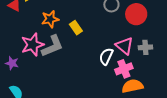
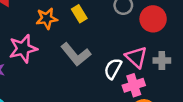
yellow rectangle: (76, 28) -> (79, 14), moved
gray L-shape: (52, 46) -> (76, 54), moved, turned 70

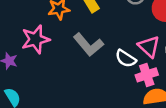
white semicircle: (113, 69) -> (126, 58), turned -85

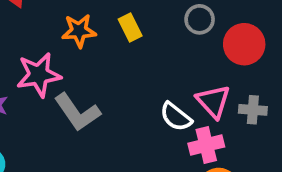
gray L-shape: (88, 45) -> (77, 112), moved

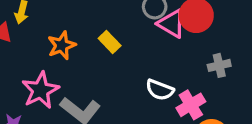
yellow rectangle: (130, 27) -> (110, 42), moved
pink triangle: (213, 101) -> (171, 24), moved

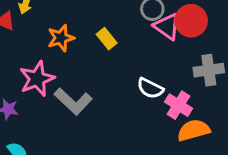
gray cross: (219, 65) -> (209, 70), size x1.4
pink cross: (191, 105) -> (179, 105), turned -32

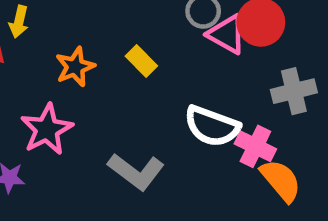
white semicircle: (150, 88) -> (212, 126), size x1.4
gray L-shape: (73, 101) -> (136, 172), moved
orange semicircle: (194, 130) -> (281, 180), turned 72

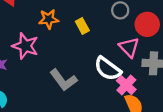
pink triangle: (227, 34) -> (129, 47), moved
pink star: (47, 129) -> (25, 46), turned 30

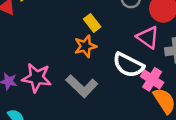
orange star: (49, 19) -> (85, 46), moved
pink star: (25, 46) -> (37, 78), moved

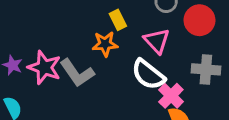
pink triangle: (148, 37) -> (157, 41), moved
gray L-shape: (82, 86) -> (77, 73), moved

